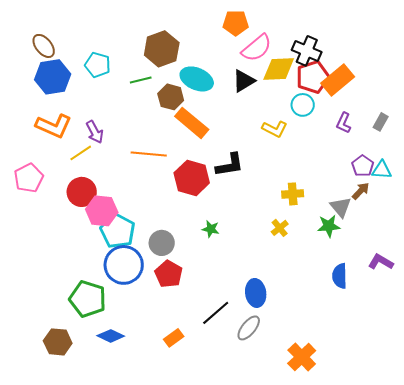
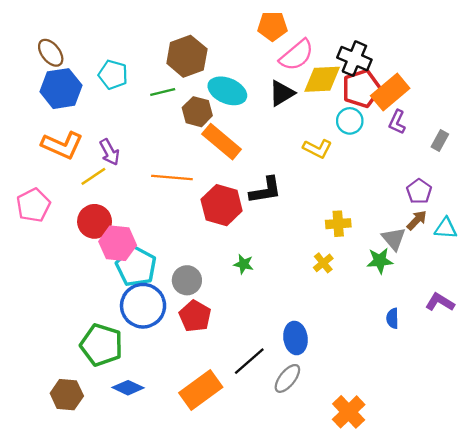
purple L-shape: (344, 123) -> (397, 122), moved
cyan triangle: (382, 170) -> (446, 228), moved
blue semicircle: (340, 276) -> (392, 318), size x0.7
orange rectangle: (174, 338) -> (201, 390), size x1.8

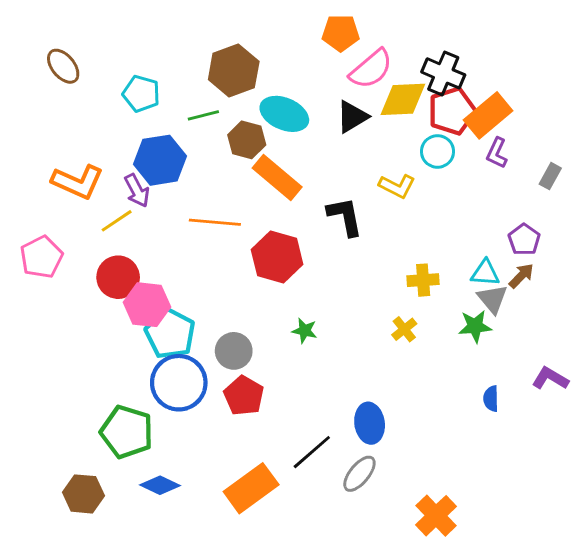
blue hexagon: (61, 89) -> (160, 160), moved
black L-shape: (265, 190) -> (345, 217), moved, turned -92
cyan triangle: (446, 228) -> (485, 273), moved

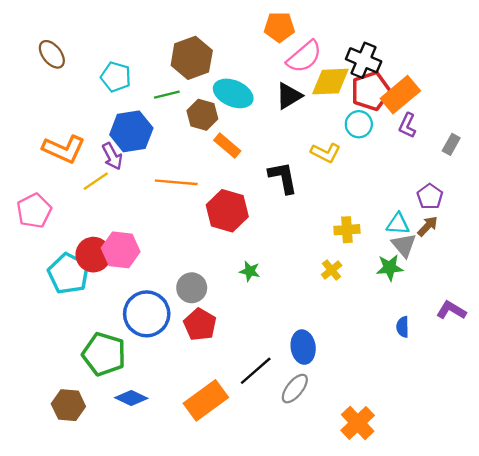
orange rectangle: (277, 177) -> (227, 146), size x0.7
red circle: (118, 277) -> (93, 255), moved
cyan pentagon: (170, 334) -> (68, 274), moved

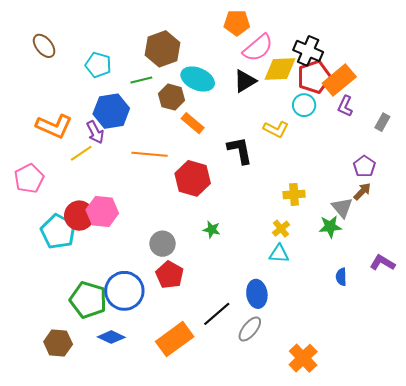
cyan triangle: (398, 224) -> (279, 254), moved
blue circle: (147, 314) -> (124, 291), moved

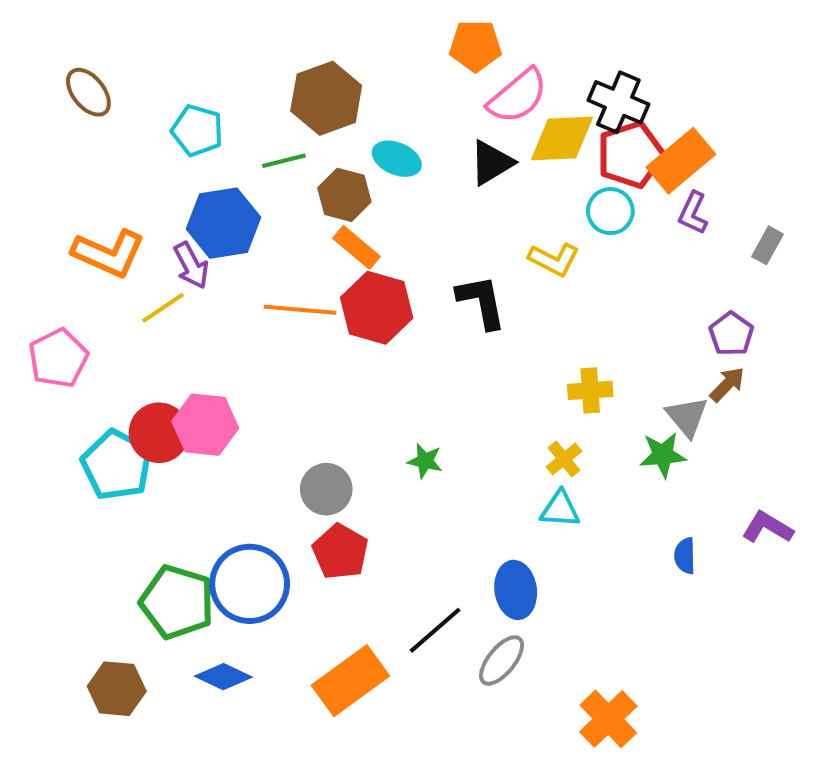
cyan ellipse: (198, 79) -> (397, 159), size x0.7
orange rectangle: (193, 123) -> (356, 247), moved
red hexagon: (193, 178) -> (377, 308), moved

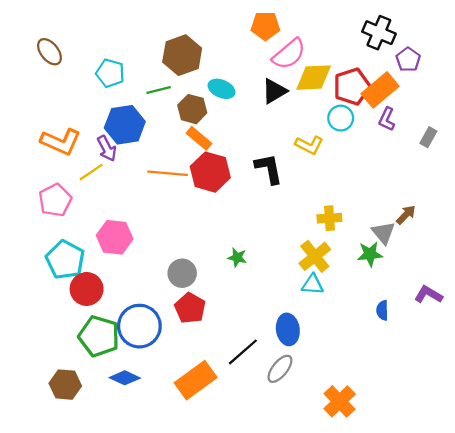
black cross: (618, 102) -> (379, 33), moved
purple pentagon: (731, 334) -> (408, 60), moved
pink pentagon: (58, 358) -> (55, 200), moved
red circle: (159, 433) -> (87, 289), moved
yellow cross: (564, 459) -> (315, 256), size x1.6

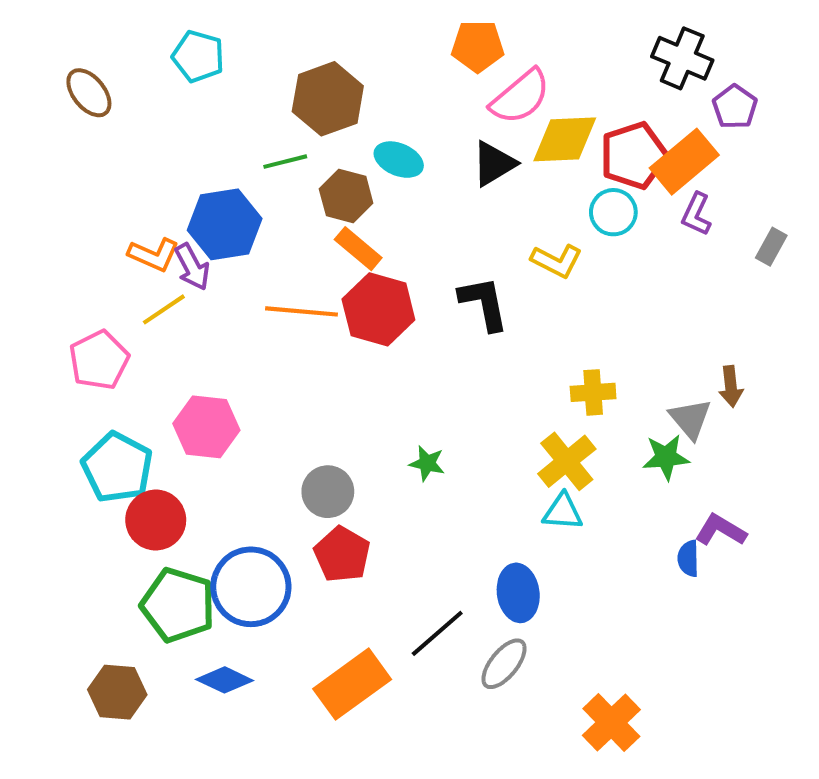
cyan pentagon: (110, 73) -> (198, 56), moved
orange L-shape: (61, 142) -> (154, 255), moved, size x0.7
brown arrow: (406, 215) -> (731, 386), turned 130
purple L-shape: (428, 295) -> (721, 530), moved

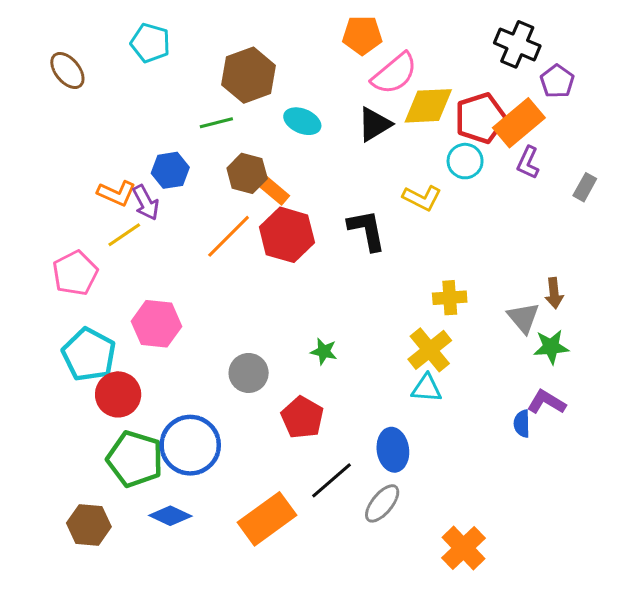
brown hexagon: (346, 196) -> (247, 173), moved
blue hexagon: (225, 224) -> (170, 170), size x0.7
orange line: (302, 311) -> (229, 236), turned -50
green star: (666, 457) -> (551, 347), moved
red pentagon: (342, 554) -> (302, 417), moved

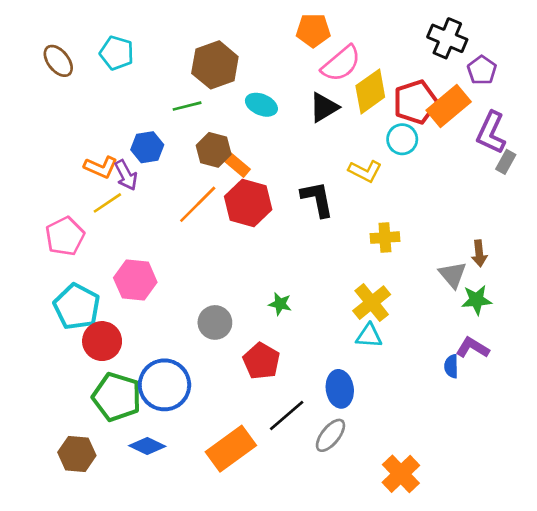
cyan pentagon: (150, 43) -> (117, 53), moved
yellow diamond: (428, 106) -> (370, 91), turned -33
purple L-shape: (528, 163) -> (491, 133), moved, size x1.5
yellow cross: (450, 298) -> (385, 238), moved

